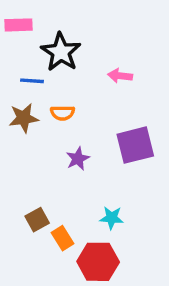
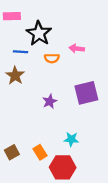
orange semicircle: (63, 113) -> (52, 58), moved
brown star: (24, 118) -> (15, 76), turned -30
brown square: (37, 220) -> (12, 152), moved

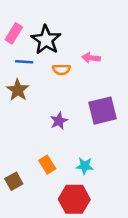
pink rectangle: (12, 16) -> (14, 33), moved, turned -56
orange rectangle: (40, 152) -> (47, 165), moved

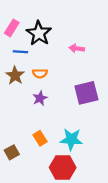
orange semicircle: (61, 69) -> (40, 73), moved
purple star: (59, 121) -> (40, 98), moved
cyan star: (85, 166) -> (71, 139), size x1.5

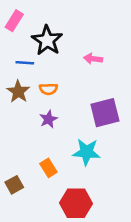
pink rectangle: (12, 28) -> (14, 21), moved
cyan star: (71, 139) -> (87, 152), moved

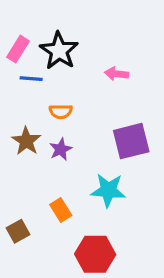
pink rectangle: (14, 21) -> (18, 49), moved
brown star: (18, 92) -> (26, 141), moved

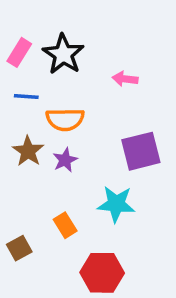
blue line: (31, 79) -> (26, 97), moved
orange semicircle: (61, 111) -> (65, 119), size x1.5

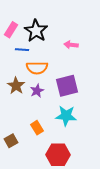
blue line: (26, 97) -> (22, 50), moved
purple square: (141, 151) -> (67, 86), moved

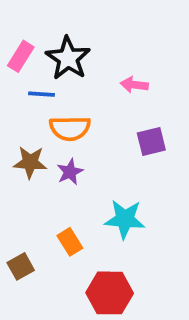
brown star: (16, 86) -> (30, 162), turned -30
purple square: (67, 86) -> (151, 142), moved, size x0.7

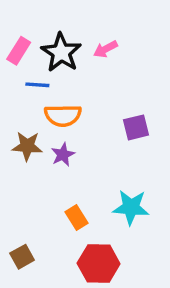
pink arrow: (134, 85) -> (105, 49), moved, turned -35
cyan star: (125, 219) -> (131, 207), moved
orange rectangle: (70, 242) -> (76, 218), moved
brown square: (21, 266) -> (22, 257), moved

